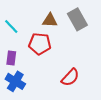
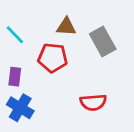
gray rectangle: (77, 19) -> (103, 42), moved
red semicircle: (70, 77) -> (93, 102), turned 42

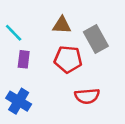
red pentagon: (53, 58) -> (68, 59), moved
purple rectangle: (15, 77) -> (24, 59), moved

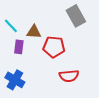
brown triangle: (62, 25) -> (34, 32), moved
gray rectangle: (96, 39) -> (76, 16), moved

